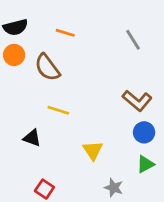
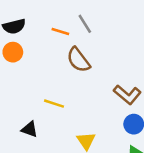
gray line: (133, 40) -> (85, 24), moved
brown semicircle: (47, 67) -> (78, 60), moved

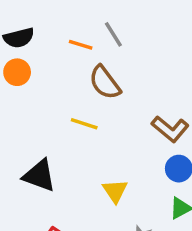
yellow line: (54, 104) -> (84, 124), moved
black triangle: (30, 129) -> (39, 175), size x1.5

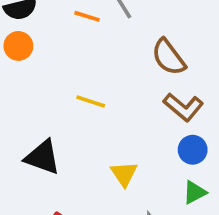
brown semicircle: (105, 83) -> (169, 57), moved

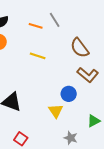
yellow line: (91, 102) -> (38, 56), moved
blue circle: (193, 150) -> (69, 94), moved

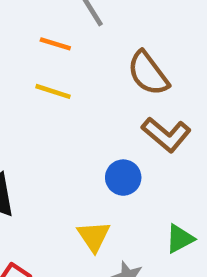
orange line: (36, 26) -> (55, 44), moved
yellow triangle: (56, 111) -> (94, 236), moved

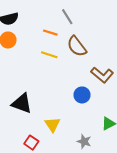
brown semicircle: (148, 73) -> (77, 46), moved
yellow triangle: (94, 236) -> (52, 125), moved

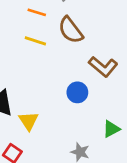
yellow triangle: (52, 125) -> (29, 121), moved

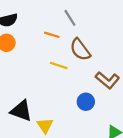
yellow line: (35, 41) -> (59, 65), moved

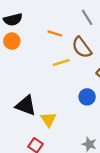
gray line: (70, 18) -> (87, 17), moved
yellow line: (59, 65) -> (61, 62), turned -35

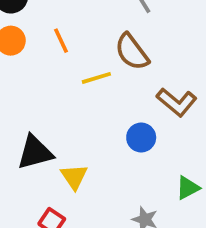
orange line: (55, 33) -> (61, 41), moved, turned 48
black triangle: (26, 105) -> (35, 152), turned -35

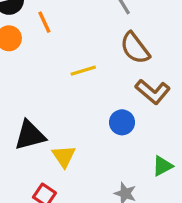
orange line: (61, 41) -> (44, 22), moved
brown semicircle: (132, 52) -> (135, 48), moved

